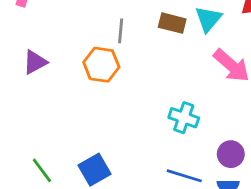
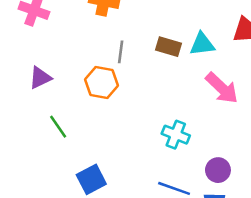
cyan triangle: (208, 19) -> (202, 44), turned 40
green line: (42, 170) -> (58, 127), moved

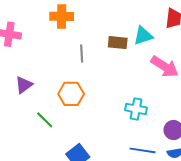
orange hexagon: (101, 82) -> (71, 94), moved

